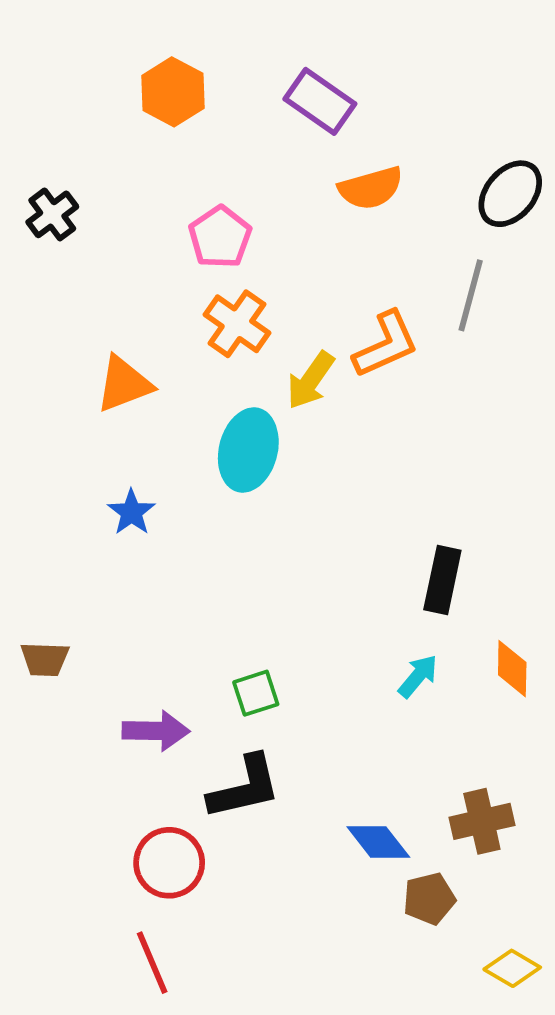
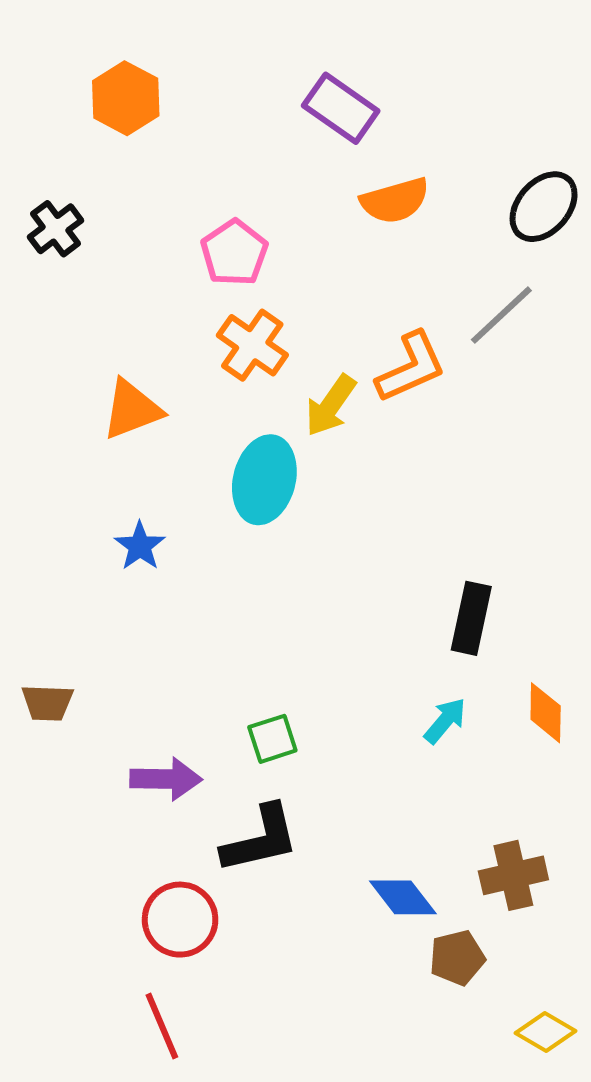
orange hexagon: (173, 92) -> (126, 98), moved
gray line: (471, 295) -> (501, 315), turned 32

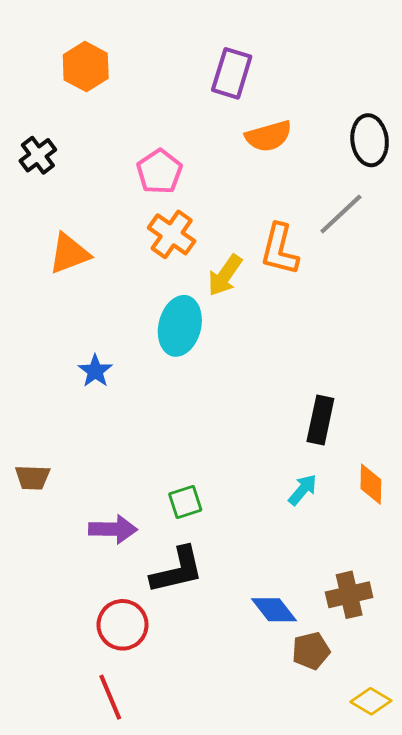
purple rectangle: (341, 108) -> (232, 73), turned 72
black ellipse: (544, 207) -> (370, 140), turned -48
orange L-shape: (411, 367) -> (279, 249), turned 128
orange triangle: (132, 409) -> (69, 254), moved

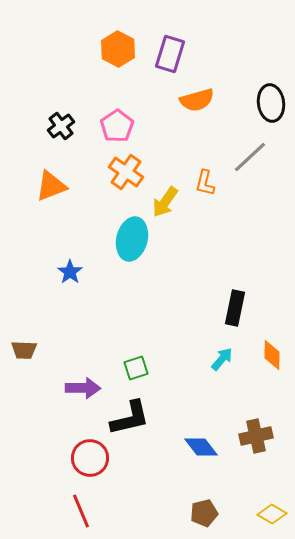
orange hexagon: (86, 67) -> (118, 49), moved
black cross: (38, 155) -> (61, 126), moved
orange L-shape: (279, 249) -> (205, 183), size x0.7
brown pentagon: (311, 651) -> (204, 513), moved

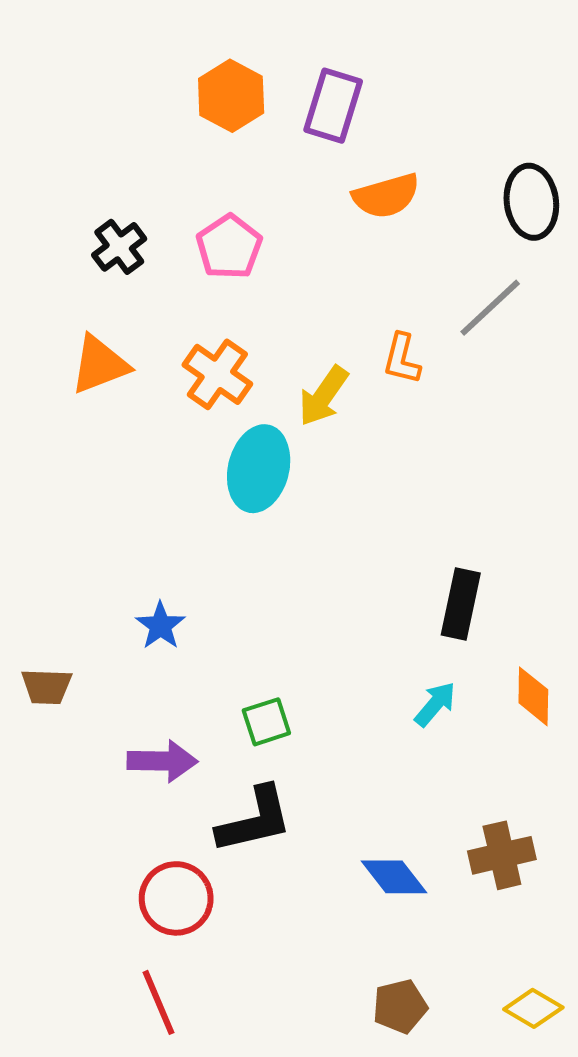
orange cross: (126, 172) -> (217, 374), moved
blue star: (70, 272) -> (160, 626), moved

